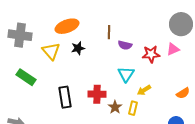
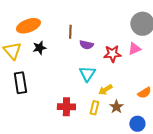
red cross: (97, 94) -> (66, 107), moved
black rectangle: (65, 97) -> (20, 83), moved
brown star: (115, 107) -> (116, 107), moved

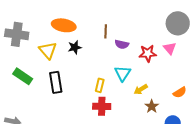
orange ellipse: (28, 26) -> (64, 25), turned 30
pink triangle: (134, 49) -> (170, 48), turned -48
yellow rectangle: (94, 108) -> (100, 85), moved

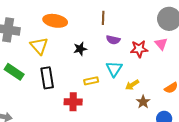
brown line: (106, 31) -> (103, 18), moved
black star: (75, 47) -> (80, 49), moved
yellow rectangle: (100, 85) -> (91, 81), turned 64
red cross: (102, 106) -> (73, 102), moved

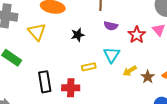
red star: (139, 49) -> (137, 35), turned -30
black rectangle: (47, 78) -> (45, 82), moved
brown star: (143, 102) -> (148, 77), moved

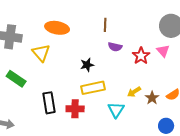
black star: (78, 35) -> (87, 65), moved
cyan triangle: (112, 55) -> (116, 110), moved
yellow rectangle: (89, 67) -> (93, 88), size x1.6

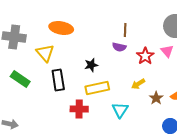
brown line: (105, 25) -> (125, 30), moved
yellow arrow: (134, 92) -> (138, 84), moved
black rectangle: (49, 103) -> (58, 80), moved

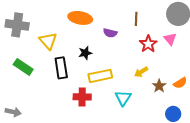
orange ellipse: (61, 28) -> (80, 18), moved
brown line: (125, 30) -> (136, 19), moved
purple semicircle: (119, 47) -> (110, 33), moved
black star: (91, 65) -> (85, 53), moved

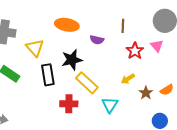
black star: (85, 53) -> (72, 60), size x1.5
yellow rectangle: (100, 76) -> (87, 83), turned 55

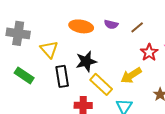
brown line: (123, 26) -> (137, 27), turned 48
purple semicircle: (97, 40) -> (111, 24), moved
yellow arrow: (128, 79) -> (131, 75), moved, size x1.5

